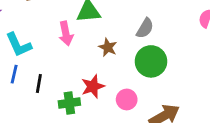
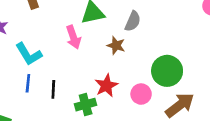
gray semicircle: (145, 28) -> (133, 21), moved
green circle: (151, 61) -> (167, 71), moved

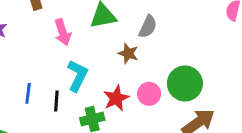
pink arrow: (73, 37) -> (63, 32), moved
cyan L-shape: (29, 54) -> (77, 76), moved, turned -124
pink circle: (141, 94) -> (149, 94), moved

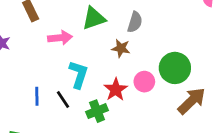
pink arrow: (63, 32) -> (60, 38), turned -70
black line: (56, 101) -> (63, 99), turned -30

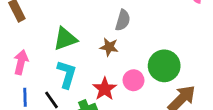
green triangle: (94, 18) -> (65, 39), moved
pink arrow: (60, 38) -> (21, 62), moved, turned -70

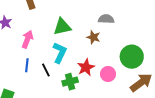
gray semicircle: (123, 20) -> (106, 19), turned -112
pink circle: (133, 80) -> (108, 74), moved

